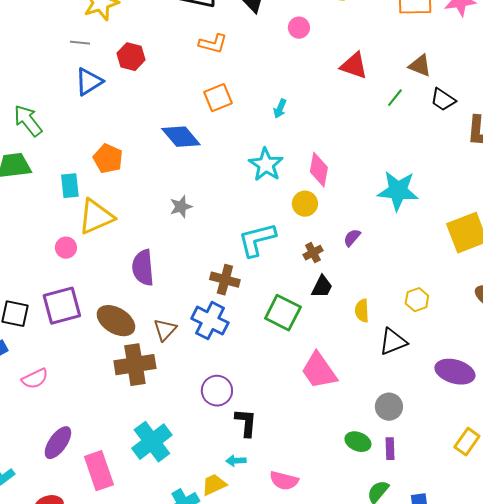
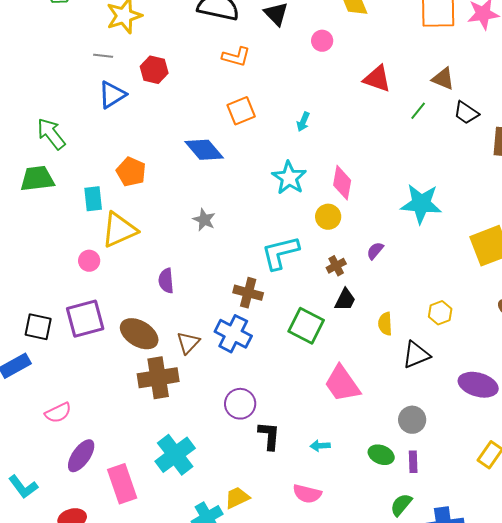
gray star: (181, 207) -> (204, 220), turned -30
purple semicircle: (143, 268) -> (166, 281), size x0.7
pink semicircle: (35, 379) -> (58, 413), moved
cyan arrow: (236, 461) -> (320, 446), moved

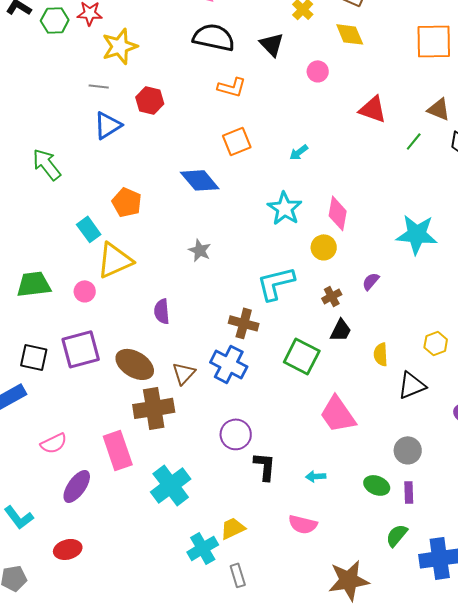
cyan arrow: (303, 122) -> (299, 152), turned 30
green trapezoid: (37, 179) -> (34, 284), moved
cyan rectangle: (93, 199) -> (89, 229), turned -30
pink rectangle: (122, 484) -> (118, 450), moved

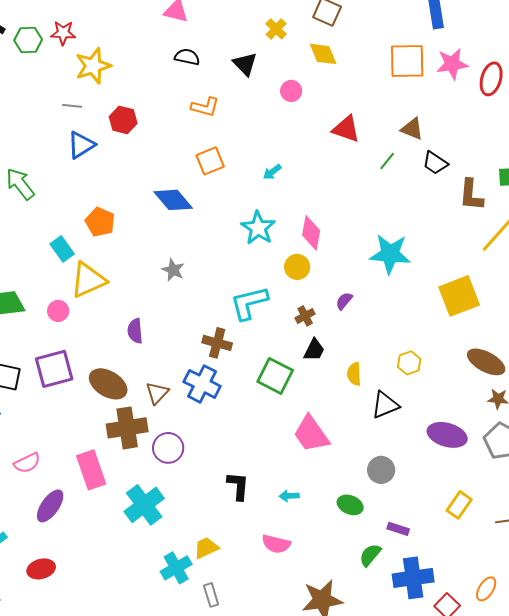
black semicircle: (214, 37) -> (187, 57), size x0.6
purple circle: (236, 434) -> (168, 448), moved
purple rectangle: (409, 492) -> (398, 529), moved, turned -70

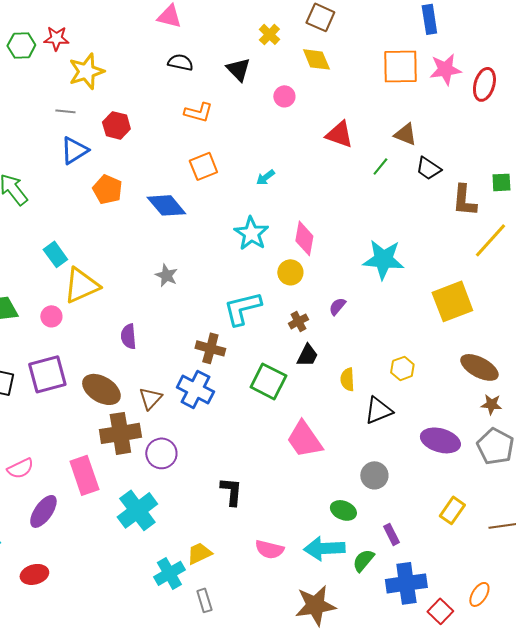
orange pentagon: (100, 222) -> (107, 189), moved
cyan arrow: (289, 496) -> (324, 548), moved, size x2.0
purple rectangle: (398, 529) -> (391, 534), turned 45

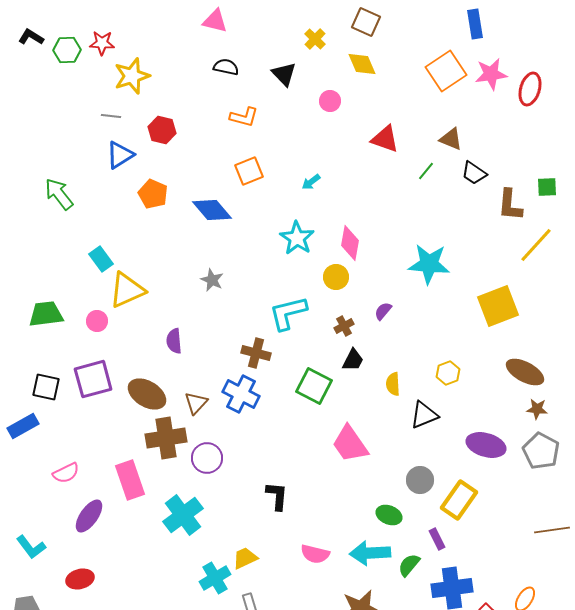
orange square: (400, 66) -> (446, 71), turned -33
yellow rectangle: (452, 510) -> (459, 500), moved, size x1.4

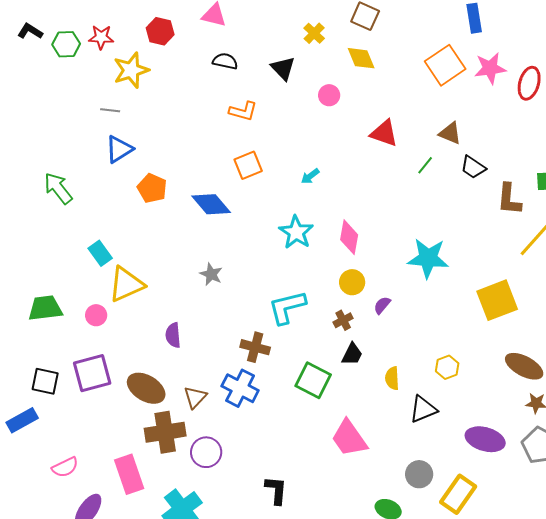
red hexagon: (162, 130) -> (160, 31), moved
yellow circle: (336, 277) -> (352, 282), moved

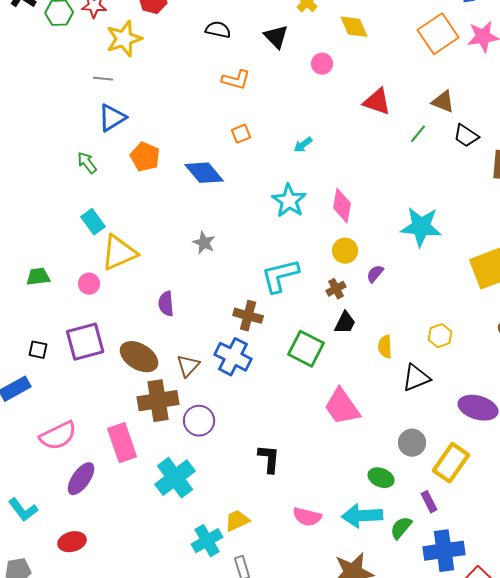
orange square: (248, 165) -> (241, 134), size x0.7
green arrow: (58, 188) -> (87, 163), moved, size x0.7
green trapezoid: (45, 308) -> (38, 277), size x0.7
black square: (45, 381) -> (38, 350), size x0.7
pink semicircle: (65, 467) -> (58, 436), size x1.4

